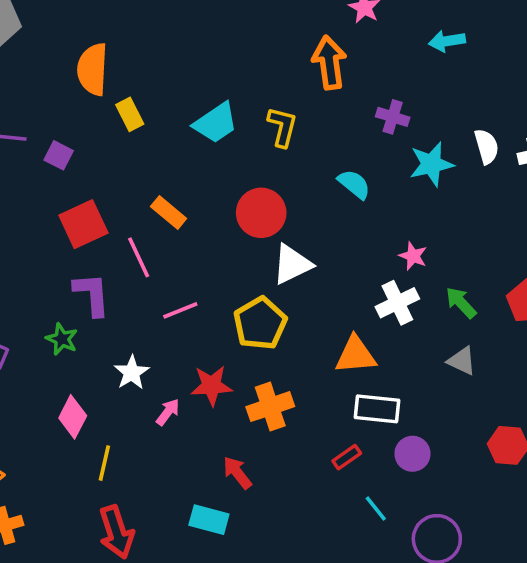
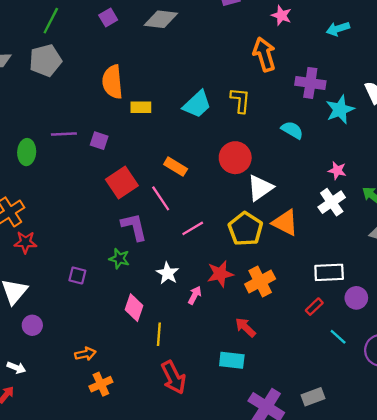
yellow rectangle: (130, 114) -> (141, 107), turned -54
purple cross: (393, 117) -> (310, 83), size x1.4
orange triangle: (356, 355) -> (285, 223), moved, turned 40

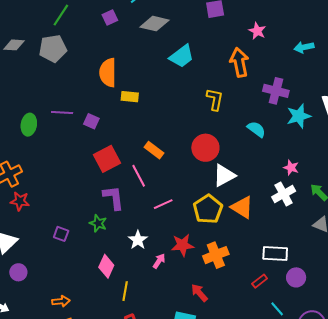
cyan trapezoid: (197, 104) -> (182, 56), moved

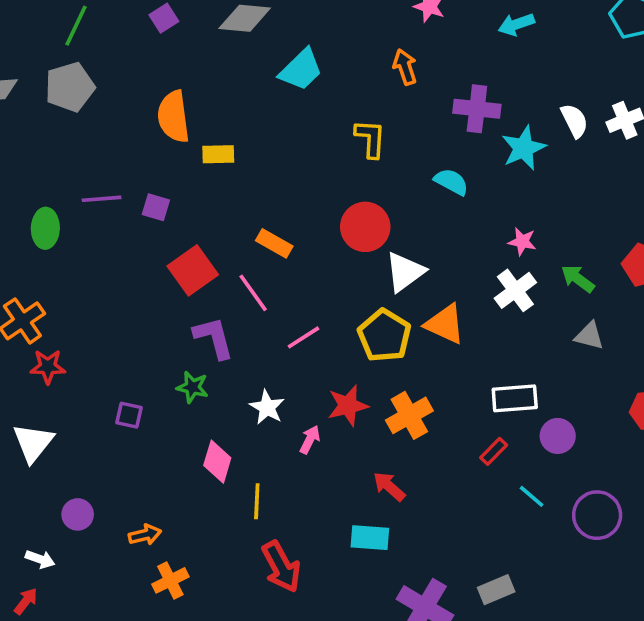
orange arrow: (239, 62) -> (405, 67), size x0.7
purple circle: (18, 272) -> (78, 514), moved

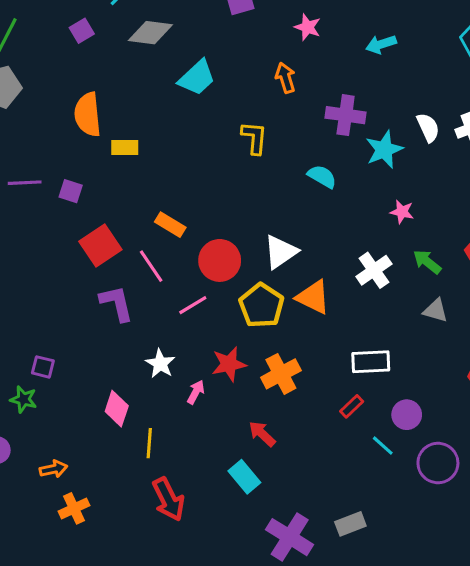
red circle: (365, 227) -> (220, 260), moved
pink star: (522, 242) -> (402, 212), moved
green star: (192, 387) -> (23, 399), moved
purple circle: (558, 436) -> (407, 415), moved
cyan rectangle: (370, 538) -> (244, 477), turned 44

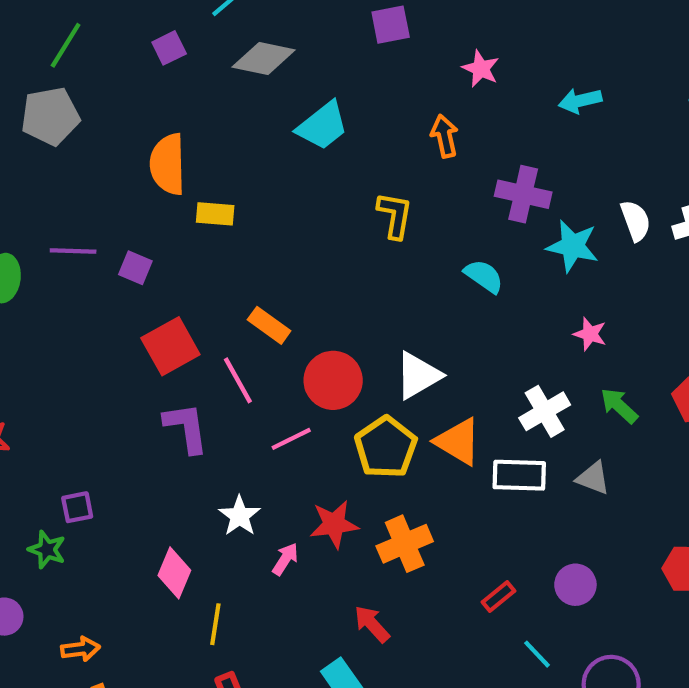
cyan star: (384, 150) -> (573, 246), turned 30
gray triangle: (436, 310) -> (593, 478), moved
white rectangle: (371, 362) -> (519, 475), moved
purple square: (43, 367) -> (77, 507), turned -30
purple circle: (407, 415) -> (575, 585), moved

